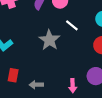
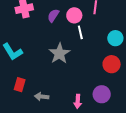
white line: (72, 25) -> (80, 32), moved, turned 32

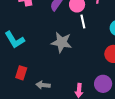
gray star: (59, 53) -> (62, 42), turned -30

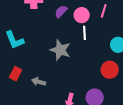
gray arrow: (43, 85) -> (39, 82), moved

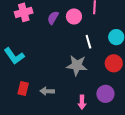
white line: (85, 33) -> (88, 42), moved
gray star: (60, 50) -> (77, 65), moved

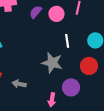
purple circle: (105, 94) -> (71, 87), moved

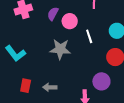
pink circle: (56, 14) -> (70, 21), moved
gray star: (52, 63) -> (60, 49), moved

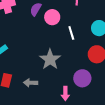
gray star: (60, 49) -> (50, 59), moved, turned 30

